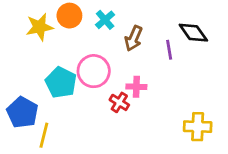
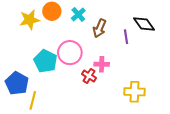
yellow cross: (198, 127) -> (135, 92), moved

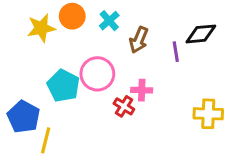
black diamond: (144, 24) -> (201, 34), turned -60
yellow cross: (135, 92) -> (208, 114), moved

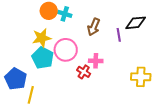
cyan cross: (109, 21) -> (65, 14), moved, turned -32
yellow star: (41, 28) -> (42, 38), moved

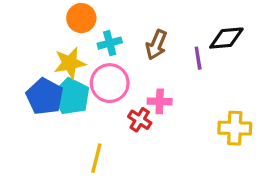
cyan cross: (65, 14) -> (110, 43), moved, turned -32
blue pentagon: (16, 79) -> (45, 96), moved
yellow line: (31, 95) -> (96, 158), moved

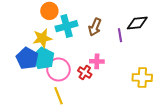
cyan cross: (110, 43) -> (67, 26), size x1.5
pink circle: (110, 83) -> (58, 69), moved
yellow line: (96, 158) -> (58, 96), turned -36

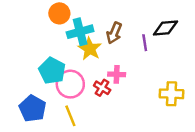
yellow star: (42, 38) -> (90, 49), moved, turned -30
blue pentagon: (27, 58) -> (33, 108), moved

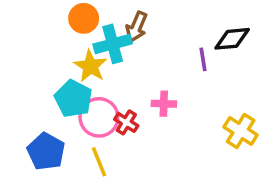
brown arrow: (114, 33) -> (137, 27), moved
yellow star: (90, 49) -> (90, 66), moved
red cross: (102, 88) -> (126, 122), moved
yellow cross: (171, 94) -> (241, 131), turned 30

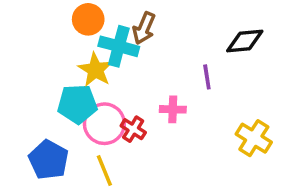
cyan cross: (113, 44) -> (119, 46), turned 30
purple line: (203, 59) -> (207, 77), moved
cyan pentagon: (73, 99) -> (77, 104), turned -30

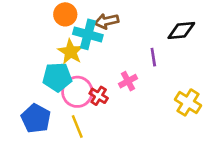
brown arrow: (144, 28) -> (107, 21), turned 55
pink cross: (173, 109) -> (128, 81), turned -30

